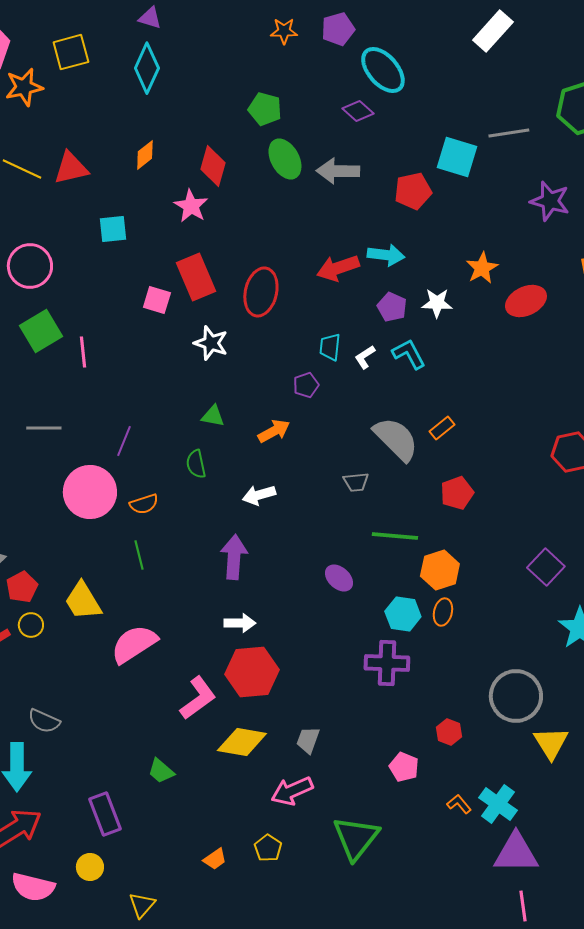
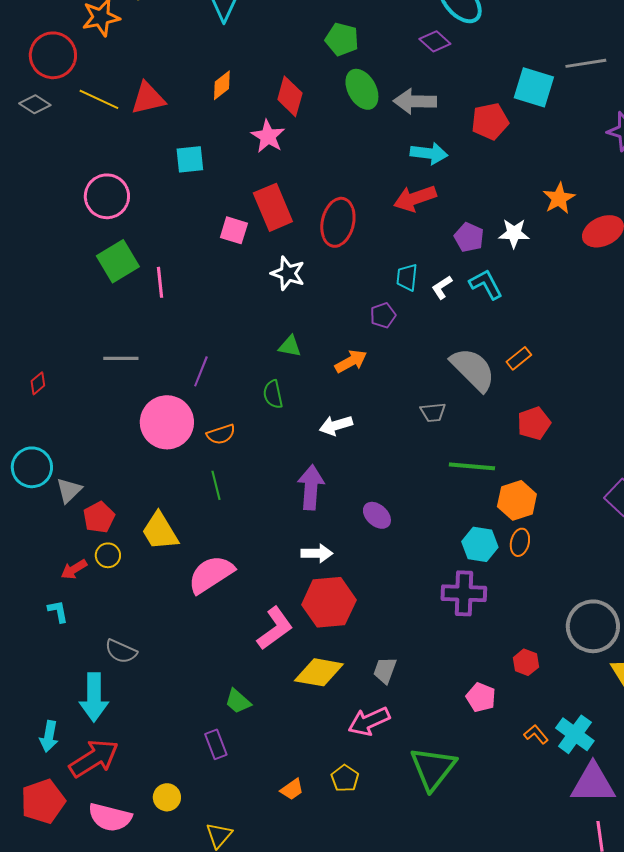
cyan arrow: (386, 255) -> (429, 153), moved
purple ellipse: (339, 578) -> (377, 515), moved
purple rectangle: (105, 814) -> (216, 744), moved, size x0.7

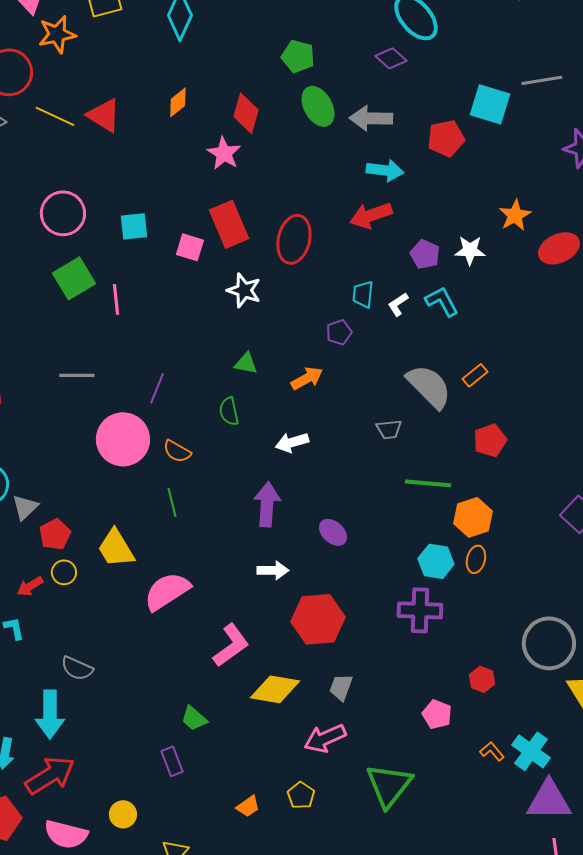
red triangle: (148, 98) -> (104, 115), turned 45
cyan square: (190, 159) -> (134, 226), moved
orange semicircle: (221, 434) -> (177, 451), turned 48
red hexagon: (329, 602) -> (318, 619), moved

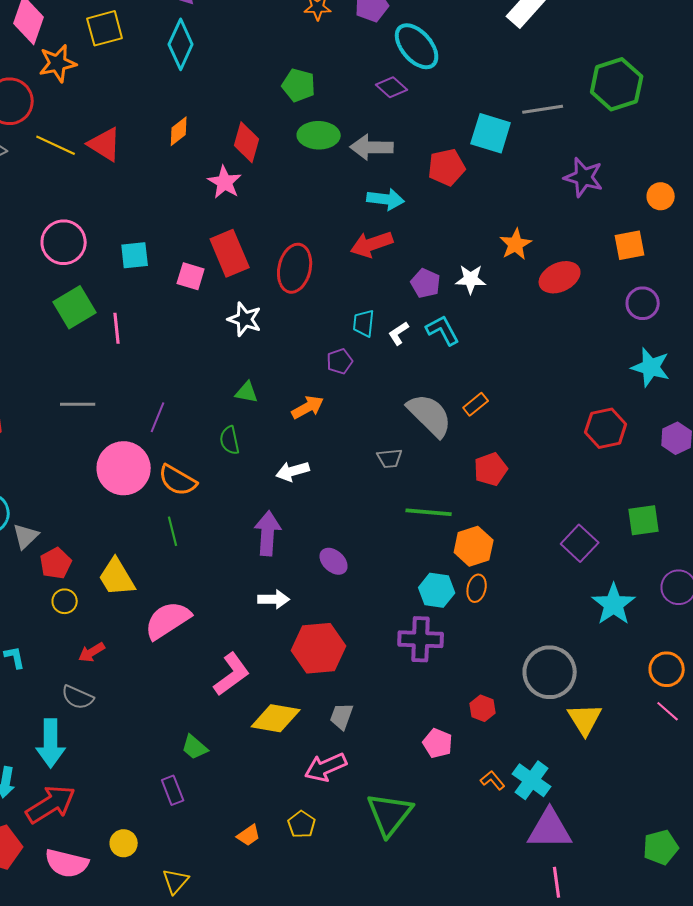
green ellipse: (318, 106) -> (319, 135), turned -60
orange semicircle: (177, 451) -> (178, 480), size x1.4
red arrow: (30, 586) -> (92, 652), moved

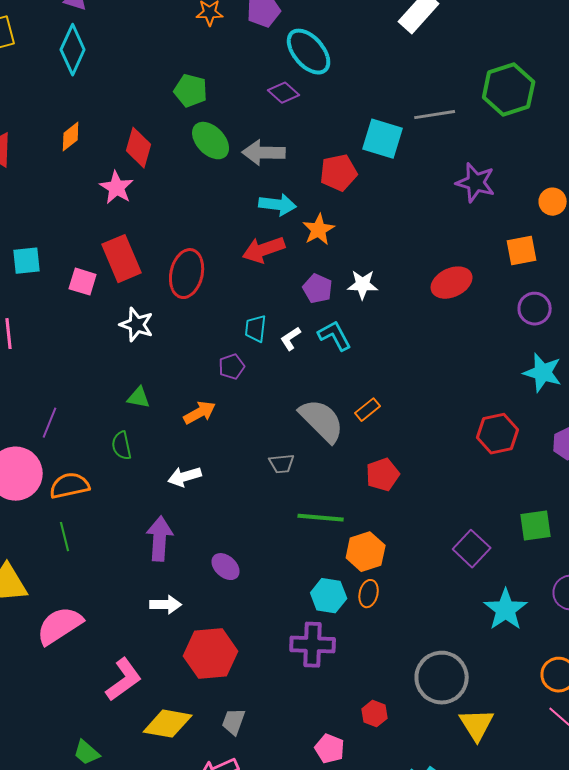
green ellipse: (319, 135) -> (211, 141), turned 45
orange star: (516, 244) -> (319, 230), moved
orange semicircle: (178, 480) -> (70, 486), turned 138

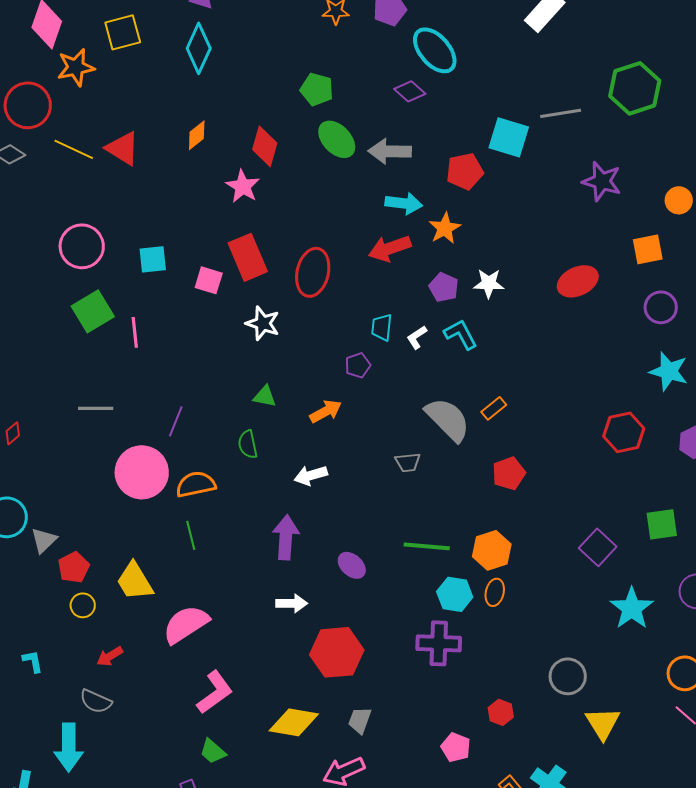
green line: (321, 518) -> (427, 546), moved
gray circle: (442, 678) -> (568, 676), size x0.7
pink L-shape: (124, 680) -> (215, 692), moved

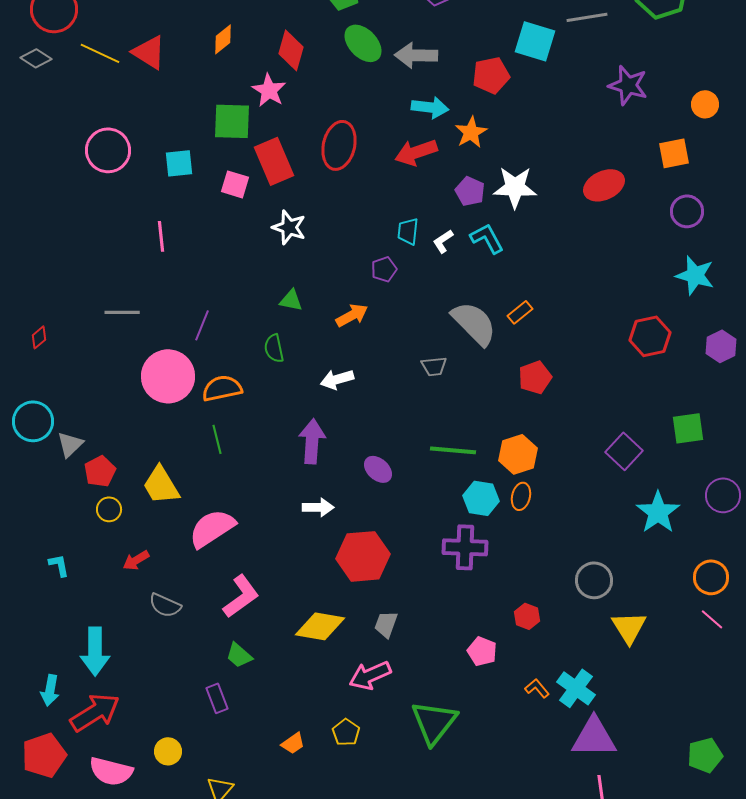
red ellipse: (313, 272) -> (339, 145), moved
white star: (489, 283) -> (515, 187), size x1.4
green square: (93, 311) -> (232, 121), moved, turned 33
gray semicircle: (96, 701) -> (165, 605), moved

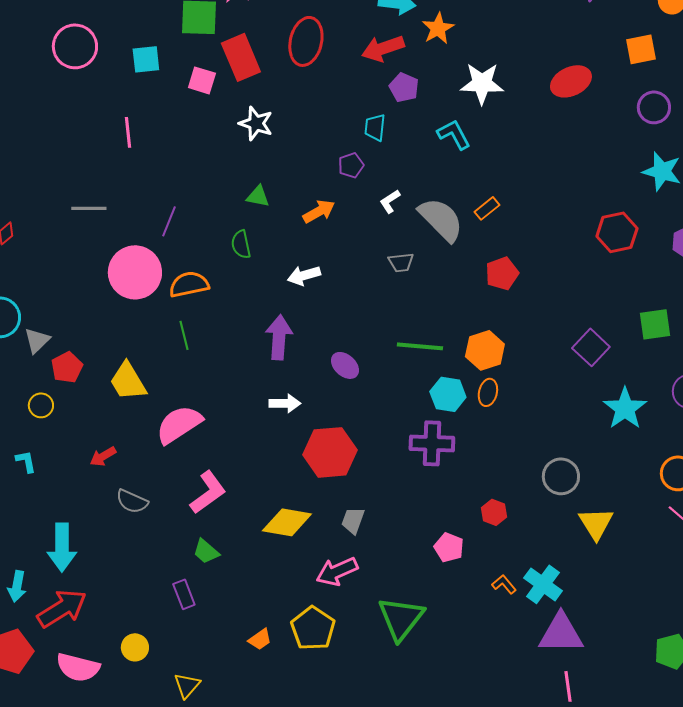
purple pentagon: (470, 191) -> (404, 87), moved
white L-shape: (443, 241) -> (390, 201), moved
yellow circle: (109, 509) -> (41, 405), moved
yellow pentagon: (346, 732) -> (313, 628), size x1.6

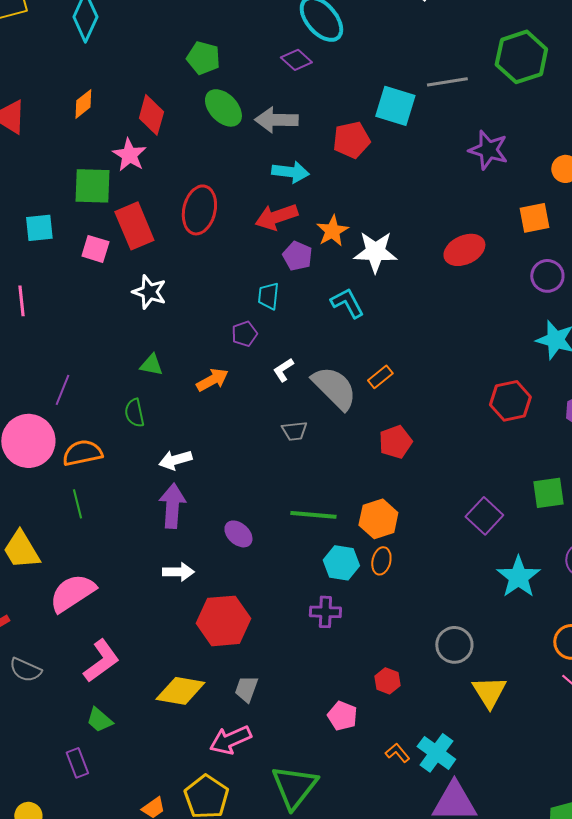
orange star: (438, 28) -> (332, 231), moved
white arrow: (304, 275) -> (175, 460), moved
purple cross: (432, 443) -> (325, 612), size x0.7

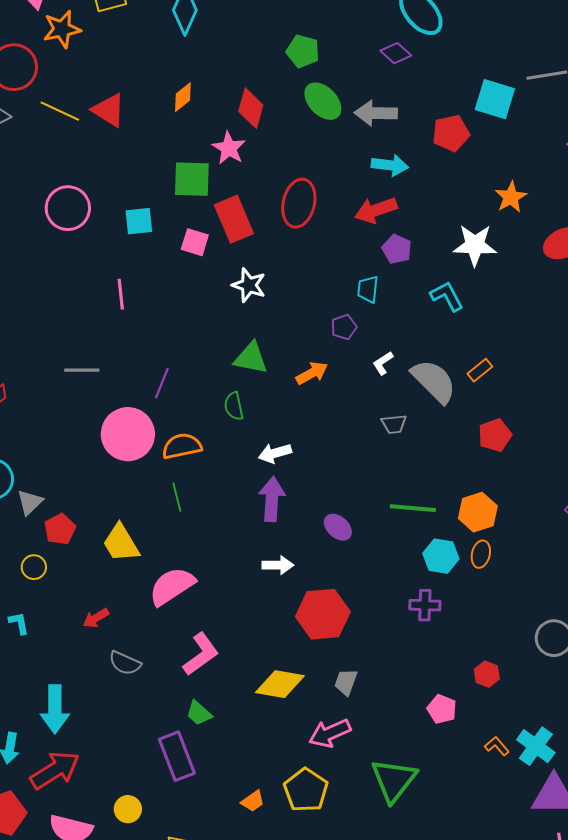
orange star: (332, 231) -> (511, 197), moved
green triangle: (151, 365) -> (251, 358), size x1.5
purple rectangle: (77, 763) -> (177, 756), size x1.6

